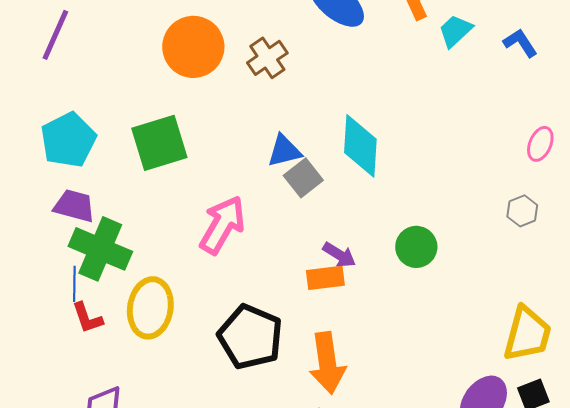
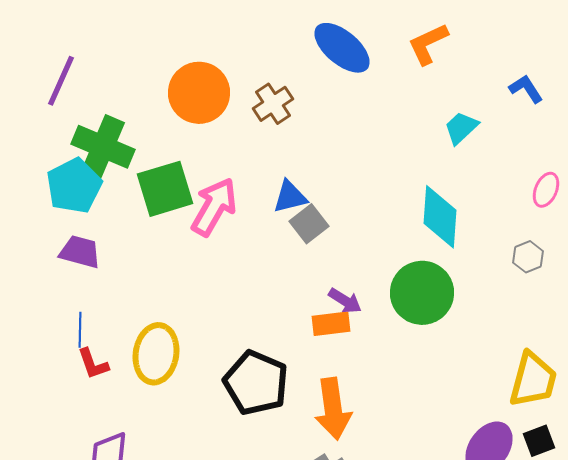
cyan trapezoid: (455, 31) -> (461, 128), moved
cyan diamond: (360, 146) -> (440, 217), moved
pink arrow: (222, 225) -> (214, 207), moved
green circle: (416, 247) -> (422, 293), size x1.5
green cross: (100, 249) -> (103, 147), moved

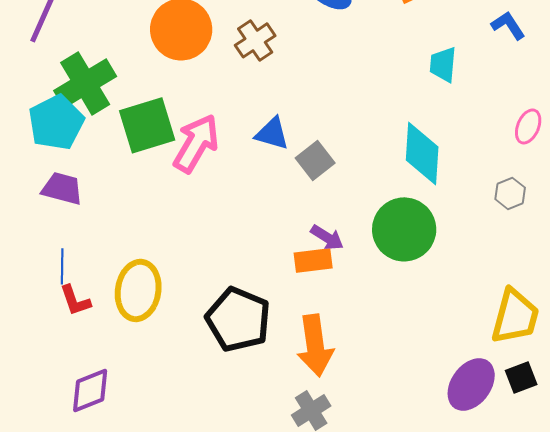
cyan trapezoid: (461, 128) -> (443, 64), turned -42
green cross: (103, 147) -> (85, 83), turned 36
blue triangle: (290, 197) -> (272, 133), turned 30
gray square: (309, 224) -> (315, 160), moved

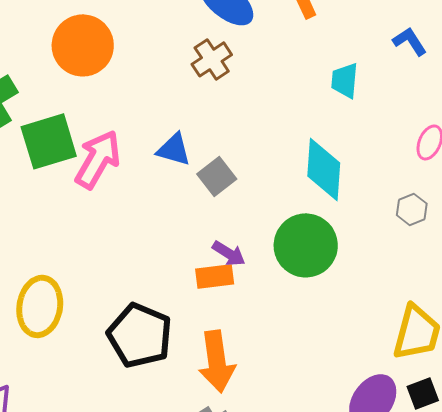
brown cross: (255, 40) -> (212, 59), moved

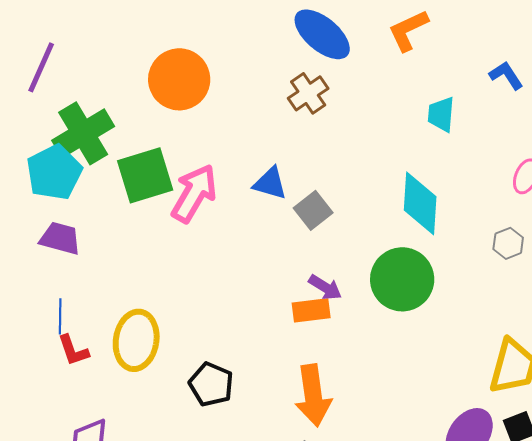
black pentagon: (140, 335) -> (211, 384), moved, size x0.7

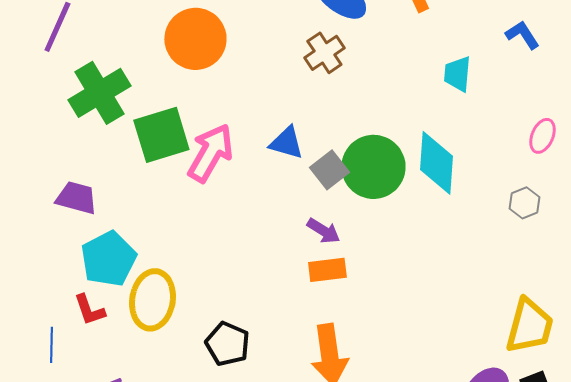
cyan pentagon: (54, 172) -> (108, 259), moved
green circle: (402, 279) -> (373, 167), moved
purple arrow: (325, 287) -> (323, 231), moved
blue line: (60, 316) -> (51, 345), moved

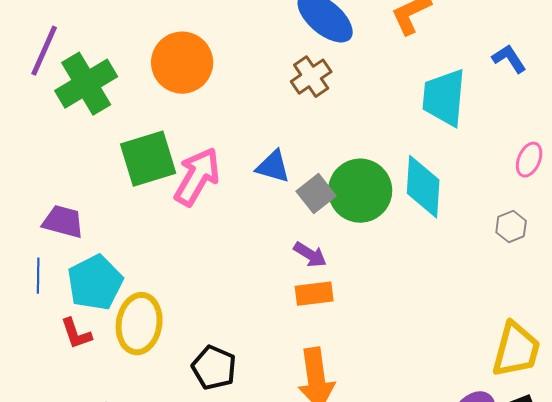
cyan trapezoid: (457, 74) -> (444, 98), size x1.6
green cross: (99, 93) -> (86, 84), moved
blue line: (51, 345) -> (38, 276), moved

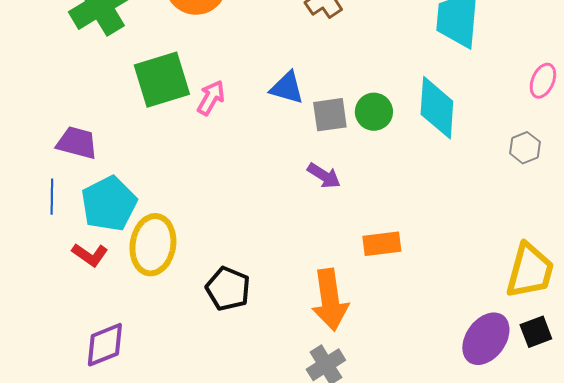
pink arrow: (197, 177) -> (211, 98), size x0.6
green circle: (360, 191) -> (374, 112), size x0.6
gray square: (316, 194) -> (330, 115), turned 30
orange rectangle: (314, 294) -> (382, 244), moved
red L-shape: (76, 334) -> (90, 255), turned -36

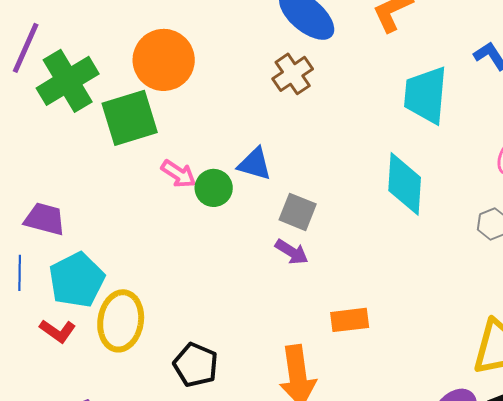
green square: (162, 80) -> (130, 118), moved
pink arrow: (211, 98) -> (179, 174), turned 93
green circle: (374, 112) -> (214, 188), moved
gray square: (330, 115) -> (298, 212), moved, turned 30

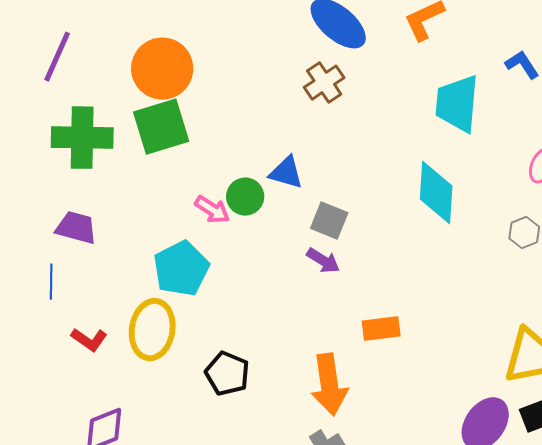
orange circle: (164, 60) -> (162, 69), moved
green cross: (68, 81) -> (82, 138), moved, turned 32
pink arrow: (179, 174) -> (212, 210), moved
cyan pentagon: (77, 280) -> (181, 269), moved

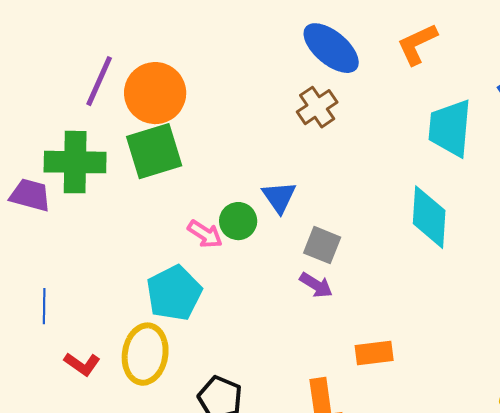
purple line: (57, 57) -> (99, 81), moved
blue triangle: (286, 173) -> (279, 197), turned 39
purple trapezoid: (76, 228) -> (30, 195), moved

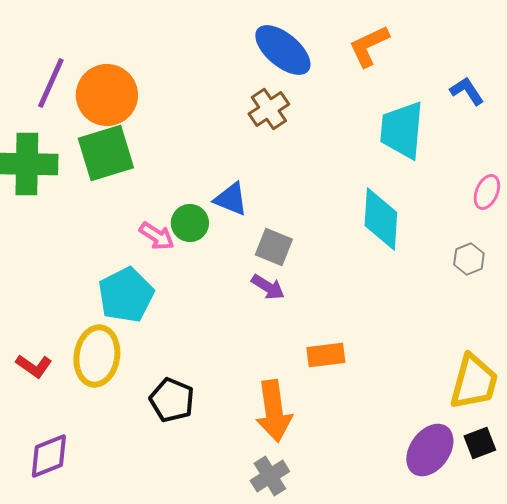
blue triangle: (279, 197) -> (231, 199), turned -33

